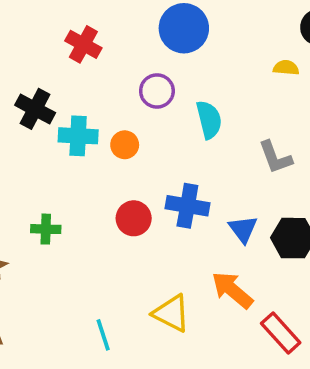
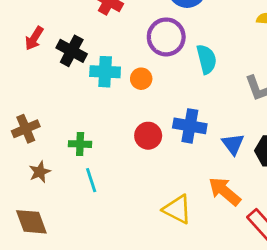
purple circle: (157, 91) -> (166, 37), size x1.4
cyan line: (103, 335) -> (91, 180), moved

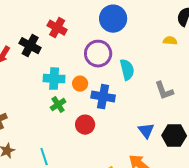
black cross: (72, 51) -> (30, 46), moved
blue cross: (190, 126) -> (103, 97), moved
green cross: (80, 144) -> (58, 105), moved, turned -35

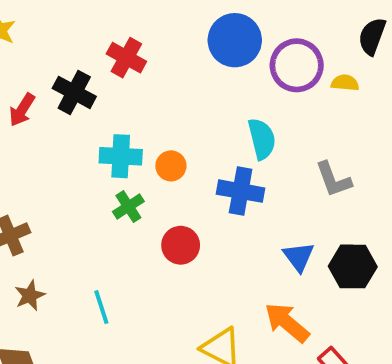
purple circle: (98, 54) -> (297, 65), moved
blue cross: (103, 97) -> (241, 191), moved

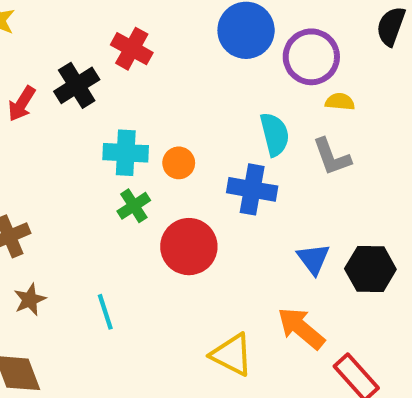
yellow semicircle: (345, 83) -> (340, 102), moved
black cross: (74, 92) -> (77, 85), turned 30
gray L-shape: (333, 179) -> (332, 157), moved
red circle: (181, 245) -> (189, 247), size x1.4

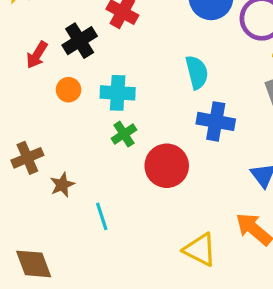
cyan semicircle: (275, 134) -> (197, 72), moved
orange circle: (179, 163) -> (69, 90), moved
brown star: (30, 300) -> (62, 185), moved

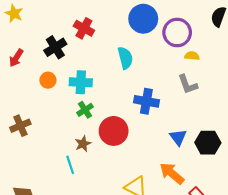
red arrow: (37, 55) -> (16, 58), moved
cyan semicircle: (197, 72) -> (125, 58), moved
brown star: (62, 185) -> (83, 144), moved

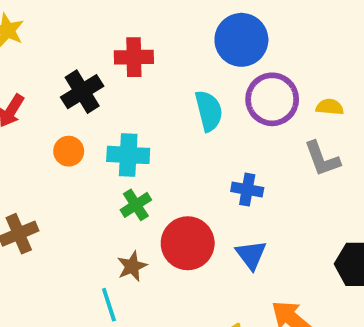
red cross: (84, 28) -> (134, 57), turned -30
purple circle: (177, 32) -> (272, 99), moved
blue cross: (146, 101) -> (247, 190), size x0.7
blue triangle: (178, 137) -> (251, 255), moved

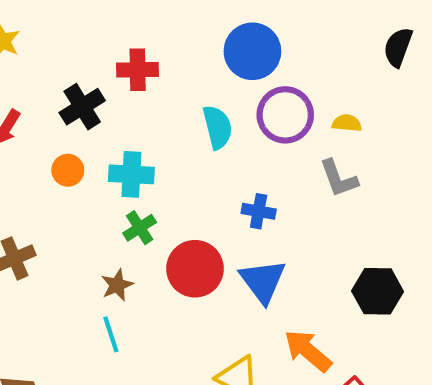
blue triangle: (251, 255) -> (263, 281), size x1.4
brown star: (132, 266) -> (117, 285), moved

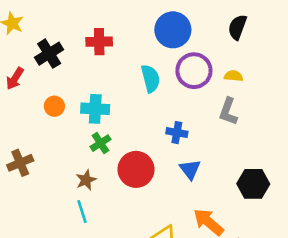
black semicircle: (398, 47) -> (237, 27), moved
black cross: (82, 107) -> (49, 54), moved
gray L-shape: (339, 178) -> (228, 111), turned 40
blue triangle: (263, 281) -> (190, 169), moved, size x0.7

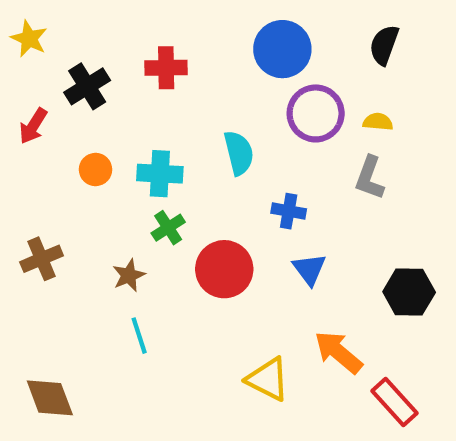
cyan semicircle: (151, 79) -> (239, 153), moved
brown star: (86, 180) -> (129, 275), moved

